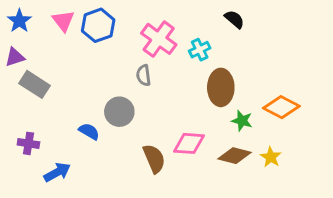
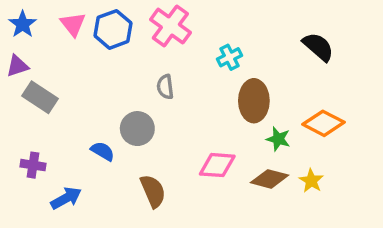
black semicircle: (234, 19) -> (318, 47), moved, size x1.4
pink cross: (159, 39) -> (170, 26), moved
brown semicircle: (154, 159) -> (153, 191), moved

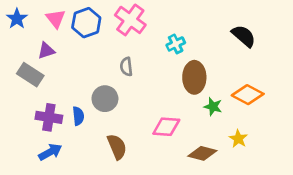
purple triangle: (17, 66) -> (46, 51), moved
blue semicircle: (103, 151) -> (78, 116), turned 54
purple cross: (33, 165) -> (49, 117), moved, size x1.4
brown diamond: (270, 179) -> (202, 153), moved

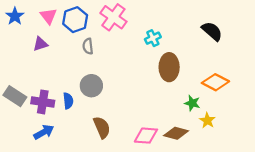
gray semicircle: (126, 67) -> (88, 46), moved
gray rectangle: (30, 75) -> (15, 96), moved
green star: (213, 107) -> (192, 103), moved
pink diamond: (166, 127) -> (146, 136), moved

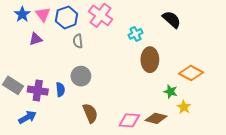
blue star: (15, 16) -> (22, 14), moved
black semicircle: (212, 31) -> (172, 19), moved
blue arrow: (44, 132) -> (27, 117), moved

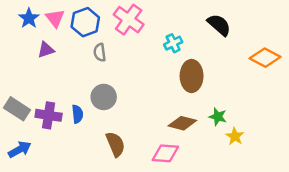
orange diamond: (191, 73) -> (265, 58), moved
blue arrow: (27, 117) -> (20, 149), moved
brown diamond: (156, 118) -> (182, 123), moved

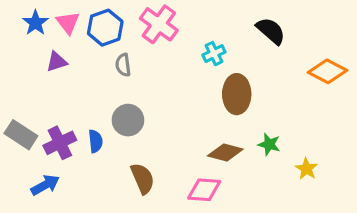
purple cross: (49, 115) -> (60, 143), turned -35
yellow star: (235, 136) -> (306, 169), moved
blue arrow: (20, 149) -> (45, 185), moved

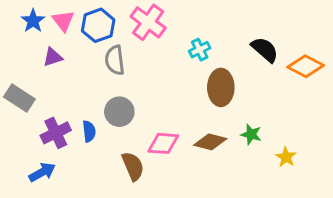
black semicircle: (271, 31) -> (265, 50), moved
gray semicircle: (123, 65) -> (115, 60), size x1.4
gray rectangle: (21, 135) -> (19, 98), moved
pink diamond: (204, 190) -> (163, 143), moved

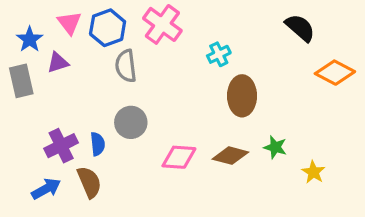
blue star: (33, 21) -> (30, 39), moved
black semicircle: (265, 50) -> (300, 28), moved
gray rectangle: (19, 98) -> (21, 81), moved, turned 44
brown semicircle: (133, 166) -> (89, 182), moved

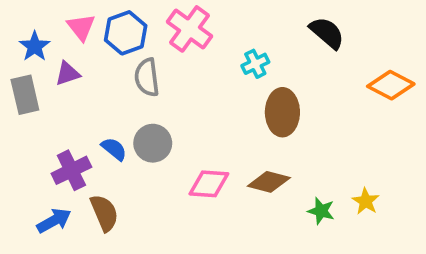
black semicircle: (300, 28) -> (327, 33), moved
blue semicircle: (98, 144) -> (114, 149), moved, turned -45
green star: (275, 147) -> (321, 211), moved

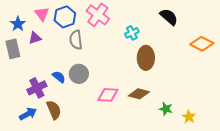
yellow star: (366, 201) -> (189, 117), moved

